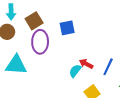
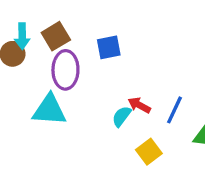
cyan arrow: (11, 12) -> (22, 36), moved
cyan triangle: (16, 65) -> (49, 110), moved

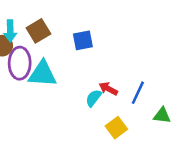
purple ellipse: (65, 70) -> (20, 63), moved
cyan triangle: (49, 110) -> (43, 74), moved

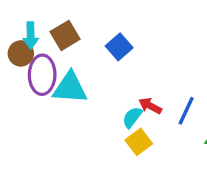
blue square: (83, 40) -> (119, 47), turned -30
yellow square: (116, 128) -> (139, 142), moved

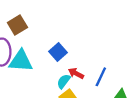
blue square: (119, 47) -> (58, 52), moved

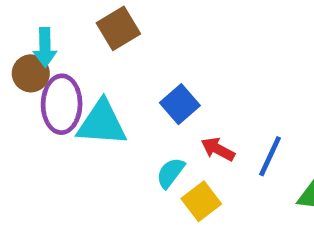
brown square: (17, 25) -> (118, 28), moved
cyan semicircle: (64, 81) -> (170, 173), moved

